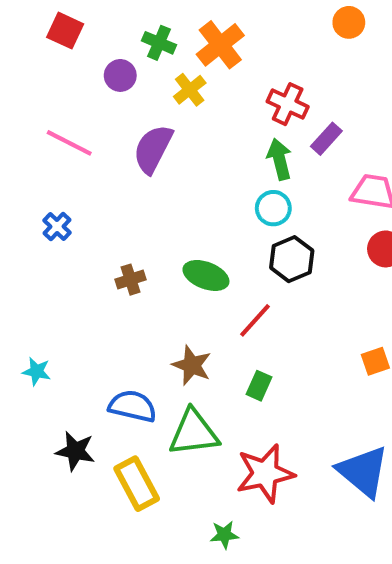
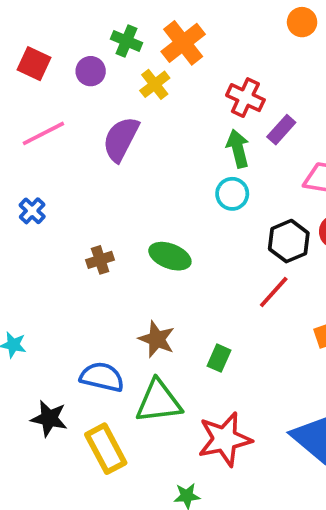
red square: (65, 31) -> (34, 64), moved
pink line: (69, 143) -> (43, 133), turned -54
black hexagon: (292, 259) -> (289, 241), moved
red line: (255, 320) -> (274, 292), moved

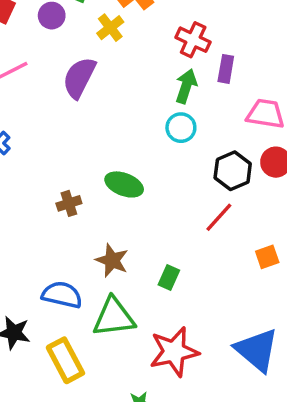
purple rectangle: (281, 130) -> (226, 69), turned -32
green arrow: (238, 149) -> (186, 86), turned 32
brown cross: (100, 260) -> (69, 203), moved

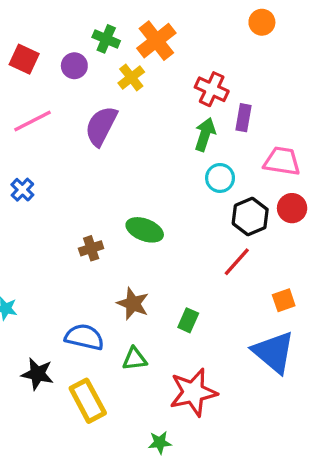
cyan circle: (181, 128) -> (220, 178), moved
green triangle: (114, 317) -> (135, 359), size x0.6
blue triangle: (257, 350) -> (274, 352), moved

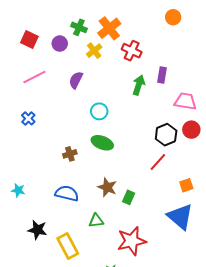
red cross: (212, 89) -> (132, 51), moved
purple semicircle: (101, 126) -> (76, 80), size x0.7
cyan circle: (220, 178) -> (99, 111), moved
brown star: (133, 304) -> (107, 187), moved
blue semicircle: (84, 337) -> (67, 193), moved

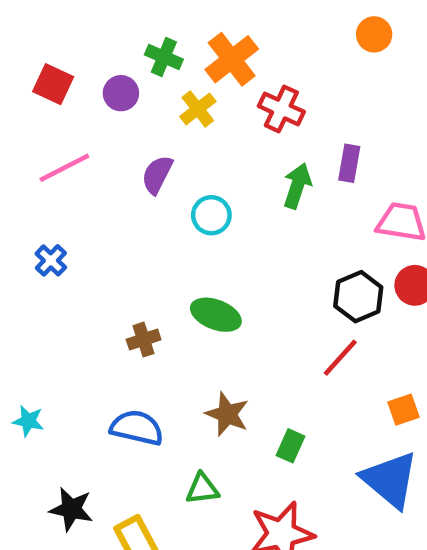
cyan circle: (99, 111) -> (211, 215), moved
green rectangle: (129, 197) -> (290, 446), moved

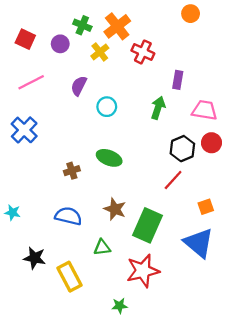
green arrow: (297, 186) -> (158, 108), moved
blue cross: (51, 260) -> (24, 130), size x1.6
green rectangle: (290, 446) -> (147, 225), size x2.0

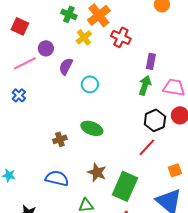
purple circle: (60, 44) -> (46, 48), moved
green arrow: (158, 108) -> (145, 85), moved
blue cross: (24, 130) -> (19, 95), moved, size x0.6

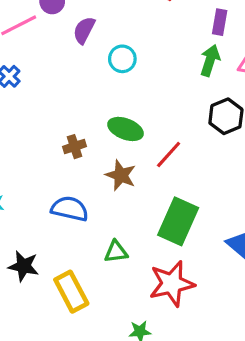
red line: (147, 147) -> (169, 154), moved
brown star: (97, 172) -> (121, 175), moved

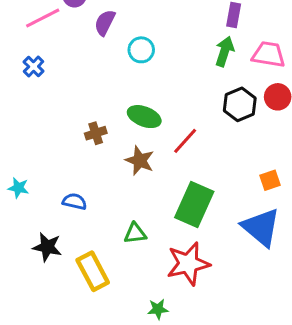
blue semicircle: (70, 209) -> (74, 201), moved, size x0.7

